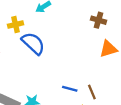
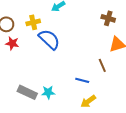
brown line: (92, 92) -> (102, 65), moved

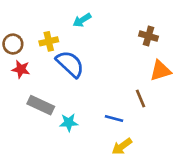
gray rectangle: (27, 92) -> (41, 105), moved
cyan star: (48, 92) -> (69, 122), moved

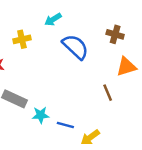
blue semicircle: (70, 64) -> (75, 47), moved
blue line: (114, 118) -> (65, 125), moved

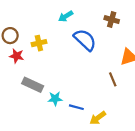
brown cross: (115, 34) -> (112, 20), moved
yellow cross: (22, 39) -> (39, 43), moved

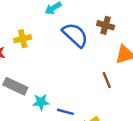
brown cross: (112, 20) -> (106, 25), moved

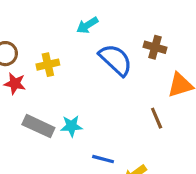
cyan star: (41, 102) -> (72, 126), moved

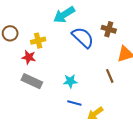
cyan arrow: (87, 25) -> (64, 15), size x1.5
red star: (15, 83) -> (29, 57), moved
cyan star: (72, 126) -> (70, 81), moved

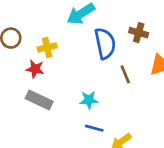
blue semicircle: (83, 38) -> (105, 43), turned 35
brown line: (110, 76) -> (125, 74), moved

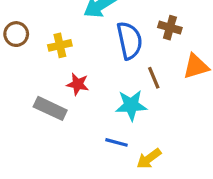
red star: (35, 69) -> (78, 84), moved
cyan star: (89, 100) -> (131, 105), moved, size x1.4

